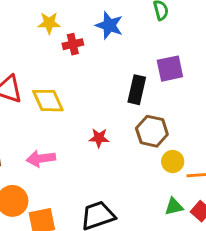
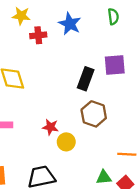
red star: (99, 138) -> (50, 127), moved
yellow circle: (173, 162) -> (66, 142), moved

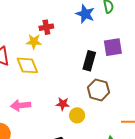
yellow star: (21, 16) -> (34, 42), moved
blue star: (70, 24) -> (85, 14), moved

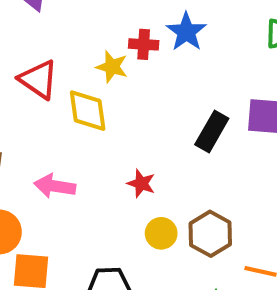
blue star: (85, 14) -> (186, 32), moved
brown hexagon: (98, 90) -> (210, 234), moved
red star: (63, 104) -> (141, 183), moved

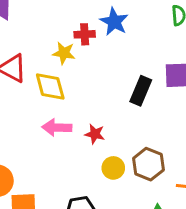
pink arrow: (55, 186) -> (57, 128), moved

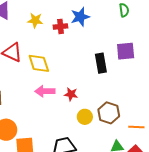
blue star: (114, 22) -> (80, 17), turned 30
yellow star: (64, 53) -> (35, 20), moved
black rectangle: (141, 91) -> (101, 63), turned -30

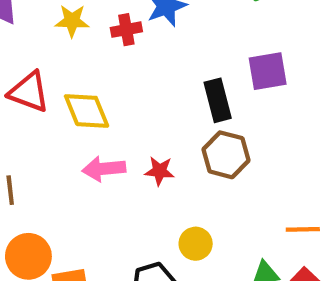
brown hexagon: (109, 113) -> (226, 155), moved
yellow circle: (85, 117) -> (196, 244), moved

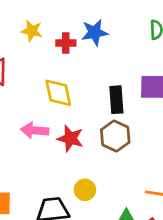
yellow diamond: (87, 111) -> (58, 93), moved
red star: (160, 171) -> (70, 138), size x1.4

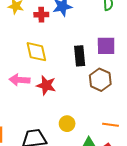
brown hexagon: (115, 136) -> (100, 80), moved
yellow circle: (85, 190) -> (67, 124), moved

